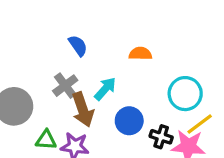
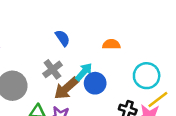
brown arrow: (83, 110) -> (66, 88), turned 68
blue circle: (129, 121) -> (95, 83), moved

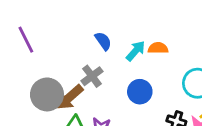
cyan arrow: (84, 72) -> (136, 51), moved
brown arrow: (66, 88) -> (69, 97), moved

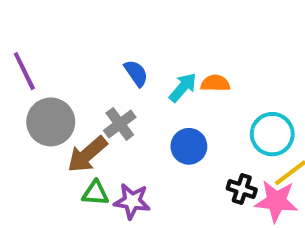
gray circle: (47, 94) -> (51, 122), moved

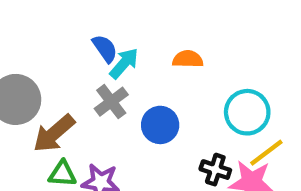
cyan arrow: (183, 87) -> (124, 63), moved
gray cross: (120, 124) -> (111, 102), moved

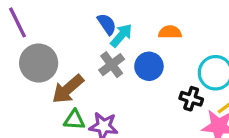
blue circle: (160, 125) -> (149, 66), moved
black cross: (215, 170) -> (191, 99), moved

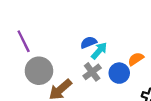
blue semicircle: (107, 24) -> (89, 42), turned -77
orange semicircle: (170, 32) -> (136, 59), moved, turned -35

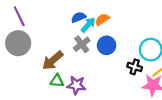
orange semicircle: (136, 59) -> (102, 19), moved
gray circle: (39, 71) -> (18, 43), moved

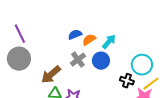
orange semicircle: (102, 19) -> (89, 40), moved
cyan arrow: (88, 25) -> (109, 42), moved

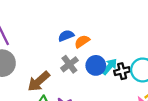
cyan arrow: (109, 42) -> (109, 67), moved
black cross: (127, 81) -> (122, 71), moved, turned -32

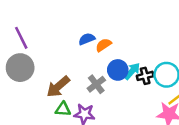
gray cross: (69, 64) -> (96, 84), moved

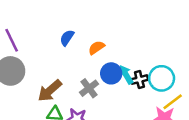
blue semicircle: (87, 39) -> (67, 38), moved, turned -35
cyan arrow: (132, 71) -> (126, 75), turned -72

